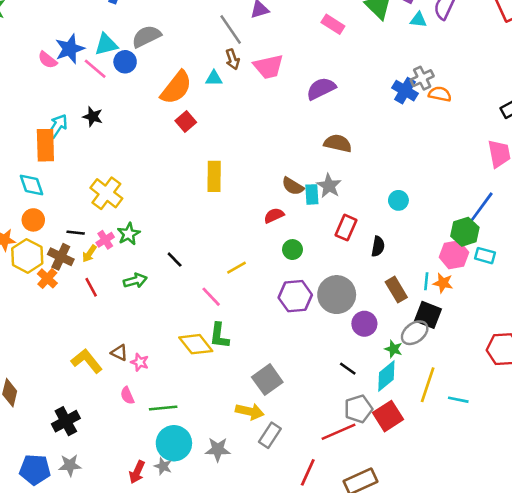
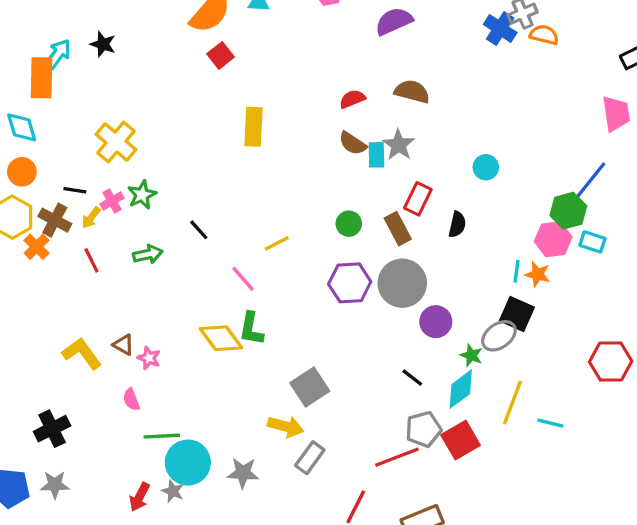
red semicircle: (274, 215) -> (352, 99), moved
brown rectangle: (396, 290) -> (398, 229), moved
green line: (163, 408) -> (162, 436), moved

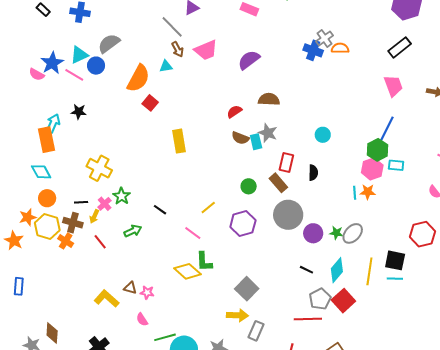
purple hexagon: (350, 283) -> (243, 224), moved
black square: (517, 314) -> (395, 260), moved
green star: (471, 355) -> (336, 233), moved
red line: (397, 457) -> (308, 319), turned 32

